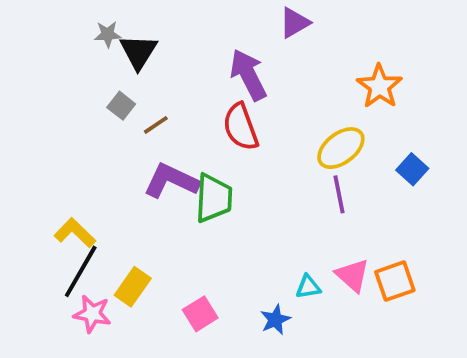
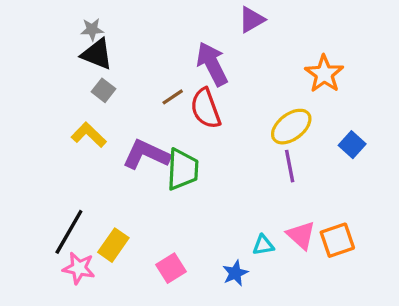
black triangle: (138, 52) -> (97, 54), moved, turned -40
brown line: (156, 125) -> (173, 97), moved
yellow L-shape: (75, 233) -> (89, 135), moved

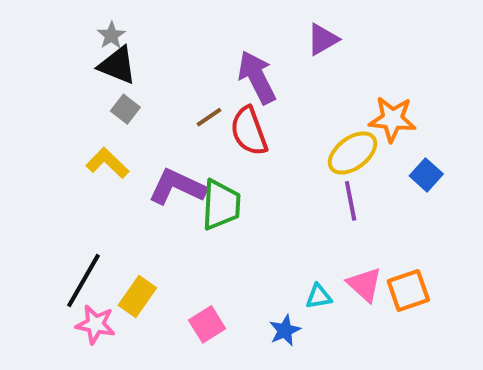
purple triangle: (252, 20) -> (323, 39), moved
gray star: (92, 29) -> (111, 35), turned -30
orange star: (324, 74) -> (392, 119), moved, turned -30

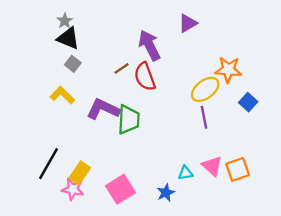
pink star: (95, 324) -> (73, 189), moved
pink square: (207, 324) -> (120, 189), size x1.4

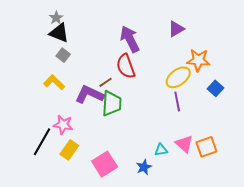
purple triangle: (188, 23) -> (176, 29), moved
brown line: (122, 68) -> (106, 82), moved
pink star: (73, 189) -> (63, 125), moved

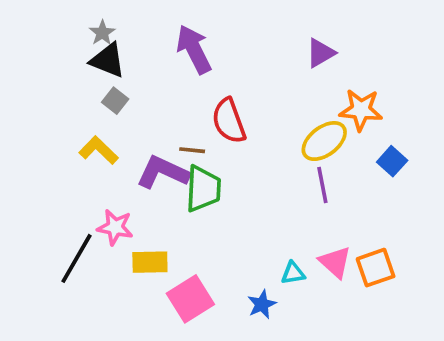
purple arrow: (130, 39) -> (194, 49), moved
brown line: (106, 82) -> (192, 150), turned 40
yellow rectangle: (69, 150) -> (150, 262), moved, turned 54

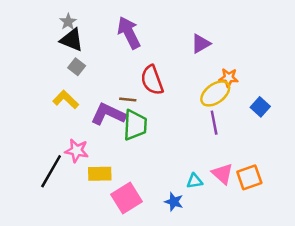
purple triangle: (321, 53) -> (201, 44), moved
orange star: (361, 110) -> (229, 78), moved, size x0.7
blue star: (262, 304) -> (174, 202), turned -30

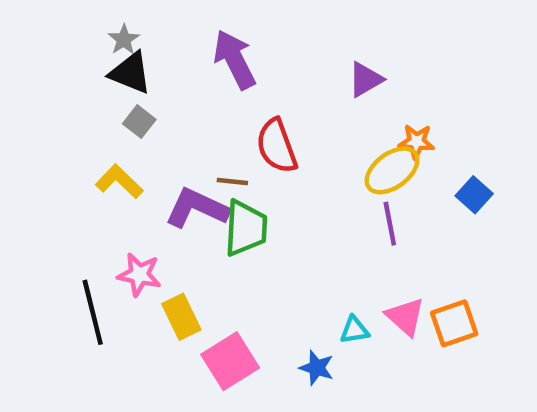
black line: (51, 171) -> (93, 312), turned -44
yellow rectangle: (100, 174) -> (181, 317), turned 65

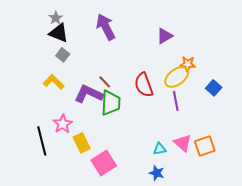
red semicircle: (277, 146) -> (144, 85), moved
brown line: (232, 181) -> (105, 82), turned 40
pink star: (139, 275) -> (63, 124), turned 30
blue star: (317, 368) -> (157, 173), moved

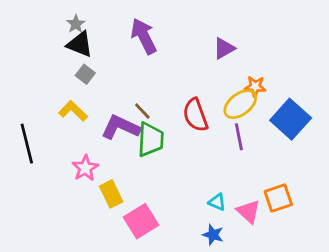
blue square: (214, 88) -> (291, 119), size x1.8
black line: (42, 141) -> (27, 144), moved
pink triangle: (183, 143) -> (248, 212), moved
cyan triangle: (160, 149) -> (217, 202), turned 32

